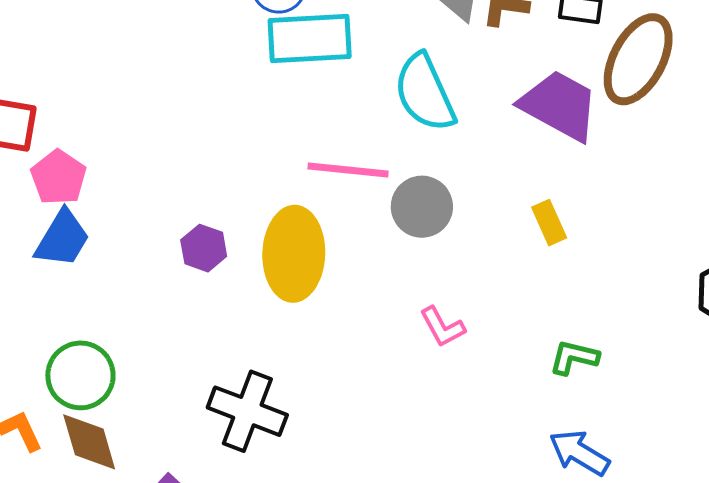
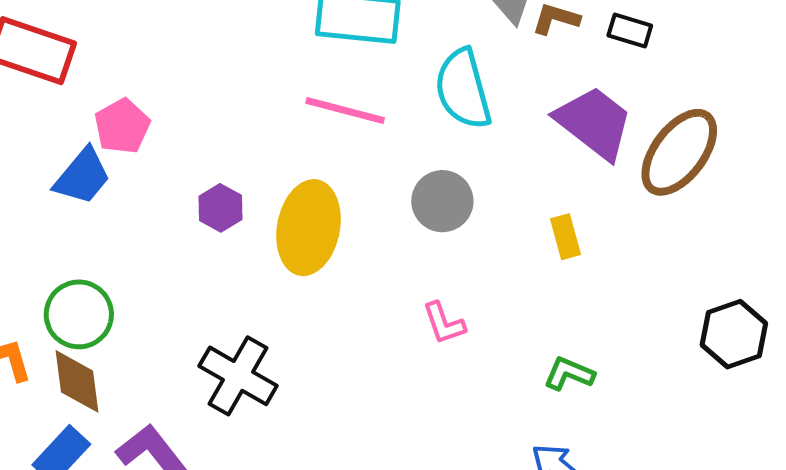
brown ellipse: (638, 59) -> (679, 152), moved
pink line: (348, 170) -> (345, 110), moved
pink pentagon: (59, 177) -> (122, 126), moved

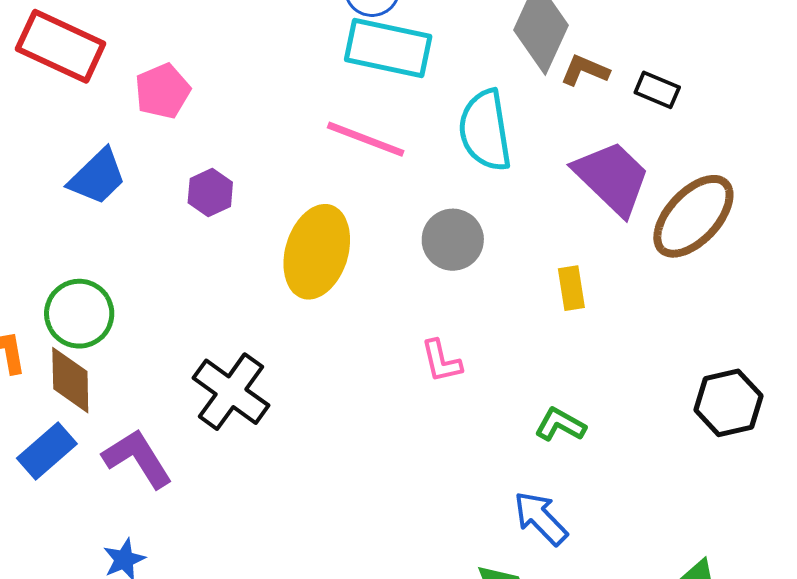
pink pentagon: (122, 126) -> (162, 91), moved
purple hexagon: (220, 208) -> (210, 193), moved

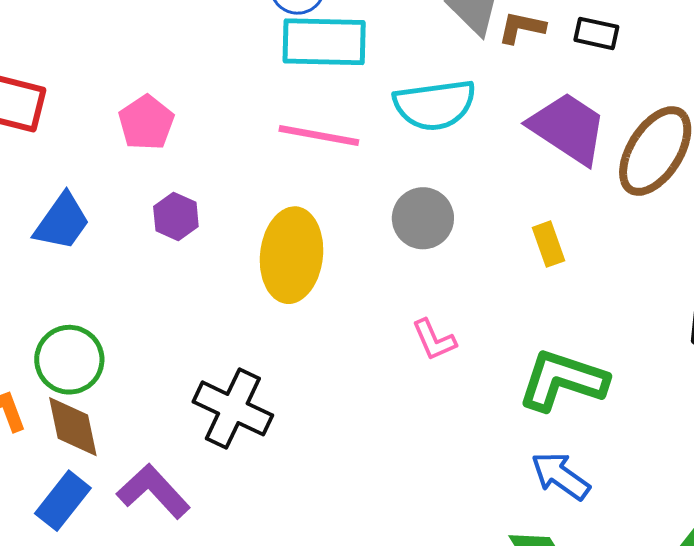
pink pentagon: (162, 91) -> (146, 123), moved
cyan semicircle: (485, 130) -> (435, 105), turned -78
green L-shape: (560, 425) -> (563, 380), size x1.8

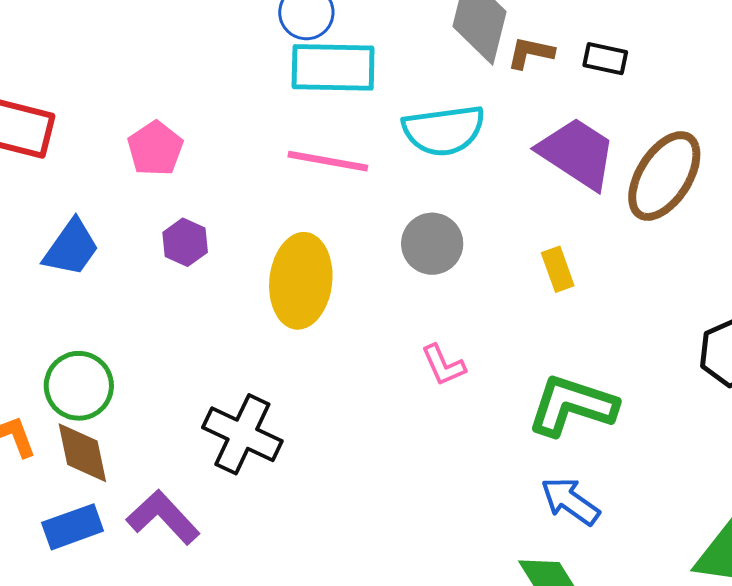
blue rectangle: (63, 501) -> (73, 527), turned 32

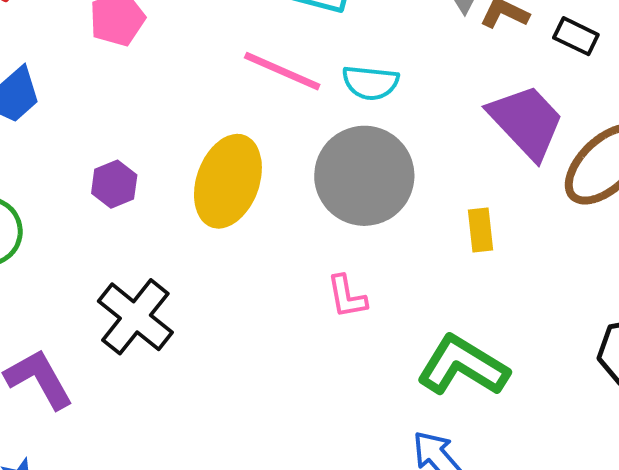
cyan semicircle: (444, 130) -> (370, 83), moved, size x0.7
purple hexagon: (185, 242) -> (114, 184), moved
gray circle: (432, 244) -> (364, 176), size x1.6

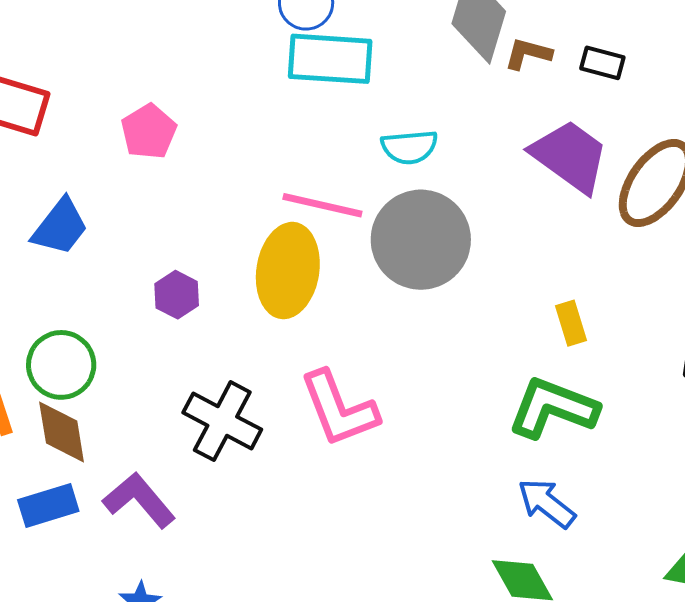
pink line: (282, 71) -> (322, 205), moved
yellow rectangle: (480, 230) -> (571, 323), moved
pink L-shape: (347, 297) -> (339, 409), moved, size x1.8

